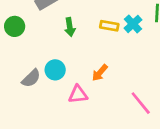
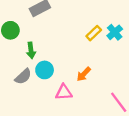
yellow rectangle: (109, 26) -> (94, 33), turned -56
green arrow: (70, 27) -> (31, 50), moved

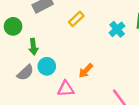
yellow rectangle: (94, 33) -> (76, 19), moved

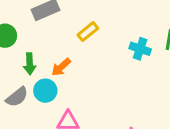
cyan cross: (117, 29) -> (140, 49), turned -35
orange arrow: (86, 71) -> (61, 67), moved

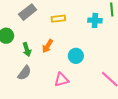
yellow rectangle: (88, 32) -> (58, 19), turned 48
cyan circle: (45, 91) -> (76, 56), moved

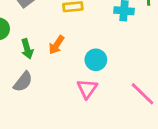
pink triangle: (61, 80) -> (87, 89), moved, turned -42

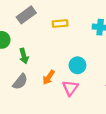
orange arrow: (56, 45) -> (49, 77), moved

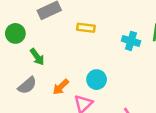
green arrow: (24, 56) -> (37, 57), turned -32

